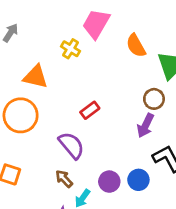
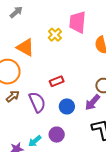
pink trapezoid: (96, 24) -> (77, 22), turned -40
brown arrow: (64, 179) -> (13, 96), moved, turned 80
blue circle: (138, 180) -> (67, 106), moved

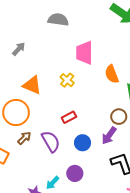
yellow cross: (55, 35) -> (67, 80), moved

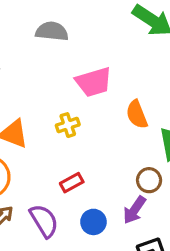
pink trapezoid: (84, 53) -> (94, 82), turned -105
yellow cross: (67, 80) -> (68, 125), turned 32

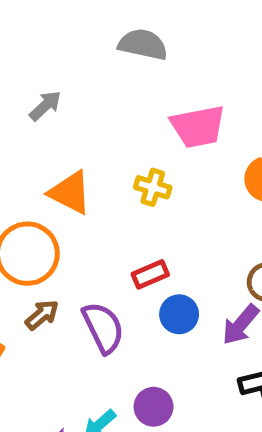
yellow cross: (68, 125) -> (153, 187), turned 30
blue circle: (93, 222) -> (179, 314), moved

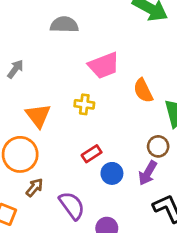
orange triangle: (70, 193) -> (38, 116), turned 36
purple semicircle: (103, 328) -> (72, 206), moved

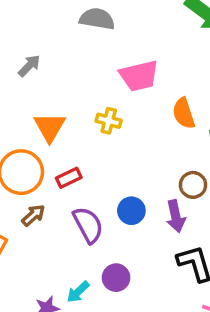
red rectangle: (92, 154) -> (69, 178), moved
purple arrow: (148, 173) -> (176, 216), turned -50
purple semicircle: (72, 206) -> (88, 225), moved

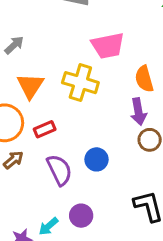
gray arrow: (29, 66) -> (14, 45), moved
yellow cross: (109, 121) -> (80, 83), size x1.6
purple arrow: (176, 216) -> (138, 112), moved

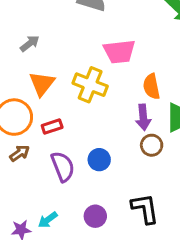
purple circle: (81, 216) -> (95, 216), moved

